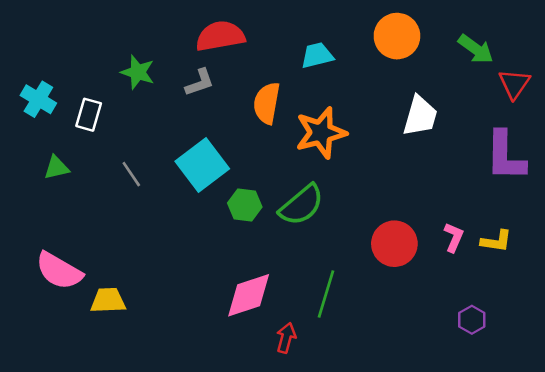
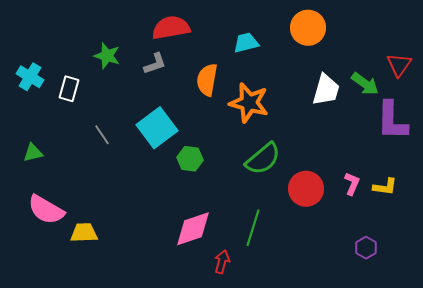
green arrow: (476, 49) -> (365, 84), moved
orange star: (321, 133) -> (249, 103), turned 30
green triangle: (56, 168) -> (33, 153), moved
green semicircle: (302, 205) -> (263, 159), moved

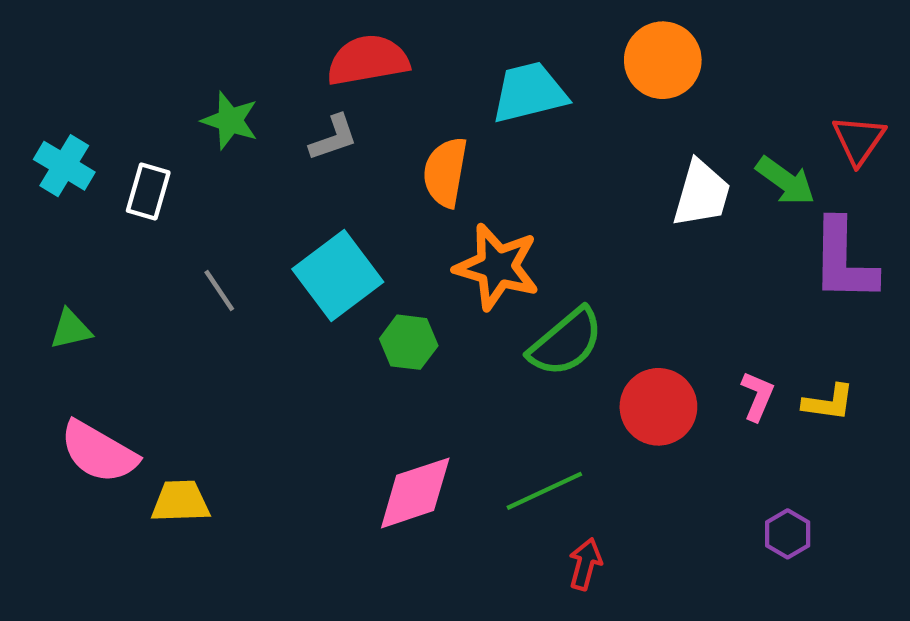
cyan trapezoid: (246, 43) -> (529, 92), size x1.4
orange star: (249, 103) -> (497, 267), moved
green line: (253, 228) -> (544, 491), turned 48
red arrow: (222, 262) -> (585, 564), moved

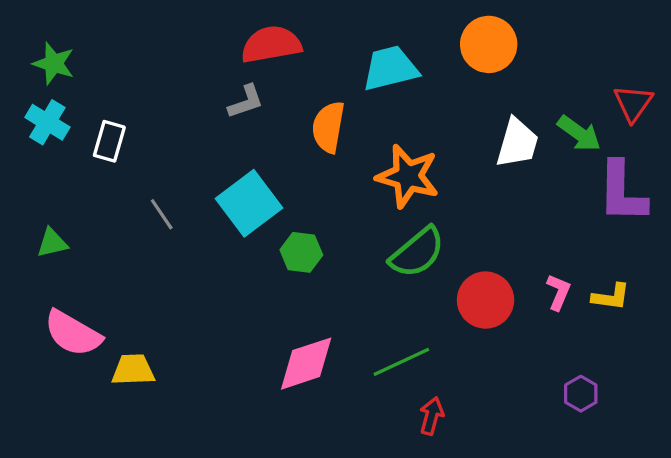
green star: (230, 120) -> (54, 63), moved
orange star: (497, 267) -> (408, 176), moved

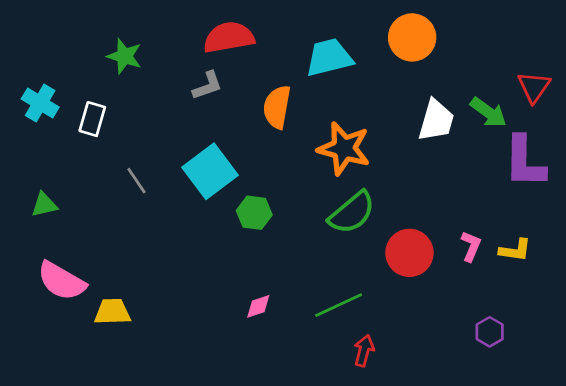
green star: (54, 63) -> (124, 56), moved
pink diamond: (306, 364) -> (258, 306), size x0.5

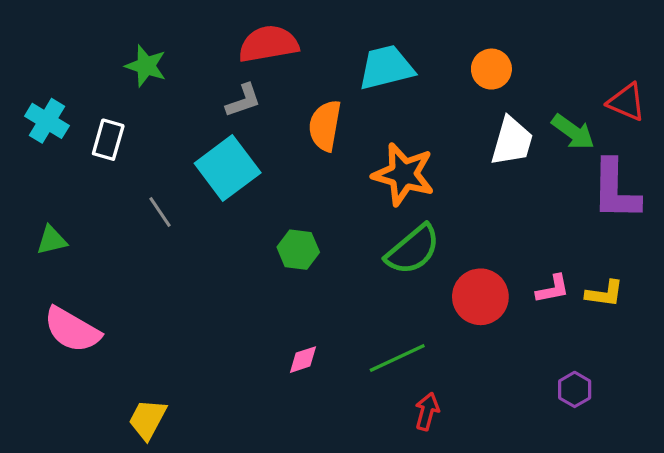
orange circle: (412, 37) -> (491, 69), moved, size x0.7
red triangle: (534, 87) -> (626, 102), turned -42
cyan square: (210, 171) -> (228, 168), moved
pink L-shape: (471, 246) -> (553, 289), turned 56
yellow trapezoid: (112, 312) -> (147, 419), moved, turned -60

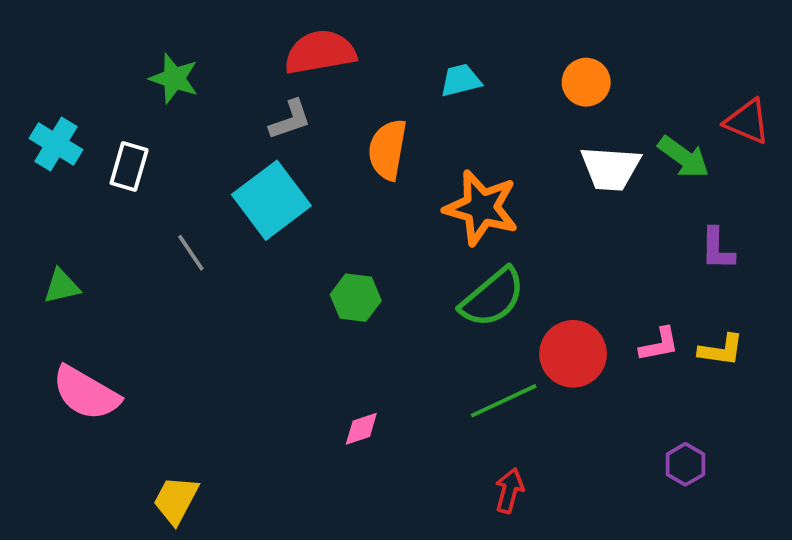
cyan trapezoid: (386, 67) -> (461, 80), size x0.6
white trapezoid: (512, 141) -> (611, 168), turned 78
purple L-shape: (615, 190) -> (717, 249), moved, size x0.6
green line: (397, 358) -> (504, 401), moved

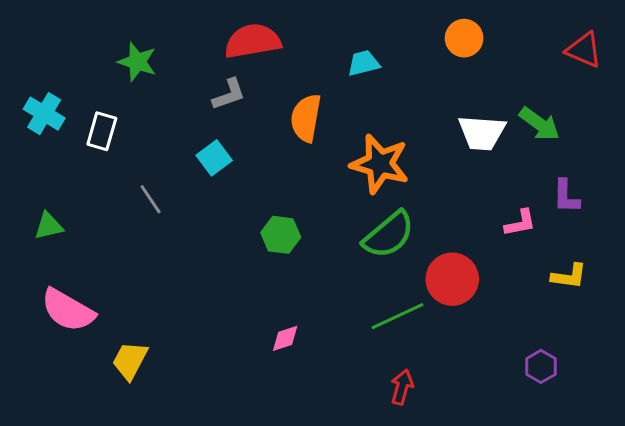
orange circle: (586, 82) -> (464, 38), moved
red triangle: (747, 122) -> (584, 50), moved
cyan square: (271, 200) -> (214, 158), size x0.6
pink L-shape: (659, 344) -> (520, 223), moved
yellow trapezoid: (176, 500) -> (130, 360), moved

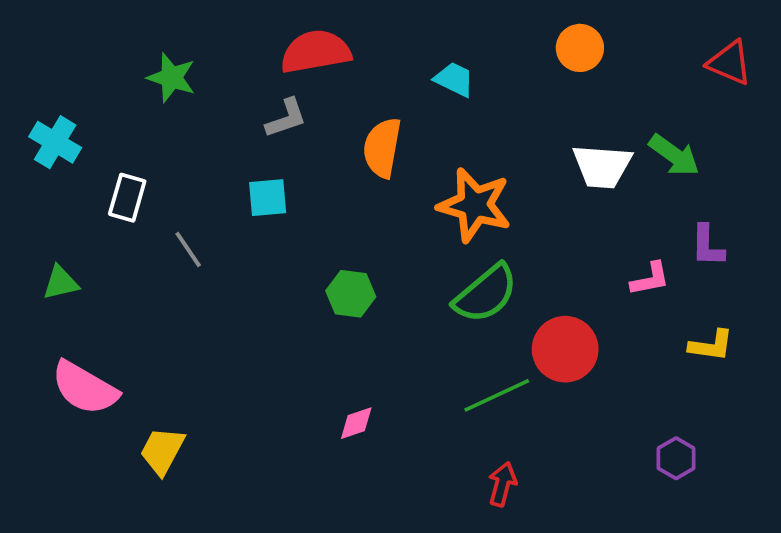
cyan trapezoid: (364, 63) -> (454, 79), turned 40
white rectangle: (102, 131) -> (127, 198), moved
cyan square: (214, 158) -> (268, 198), turned 32

